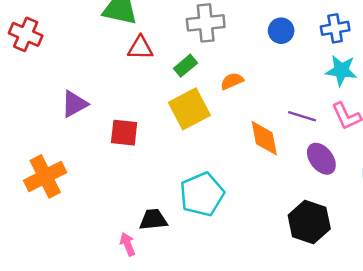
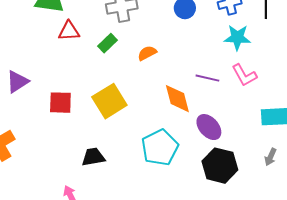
yellow square: (189, 109) -> (109, 101), moved
purple ellipse: (321, 159) -> (209, 127), moved
cyan pentagon: (202, 194) -> (160, 148), moved
black trapezoid: (153, 220) -> (93, 157), moved

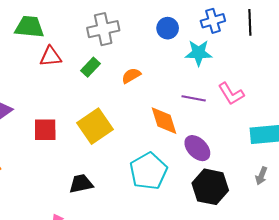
cyan star: (237, 37) -> (199, 53), moved

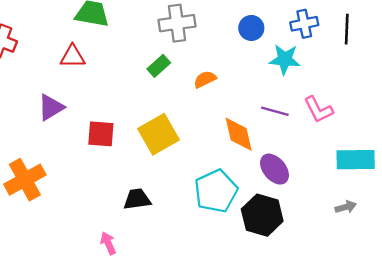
red triangle: (51, 57) -> (73, 56), moved
gray arrow: (261, 176) -> (346, 207), turned -132
black hexagon: (210, 187) -> (262, 215), moved

